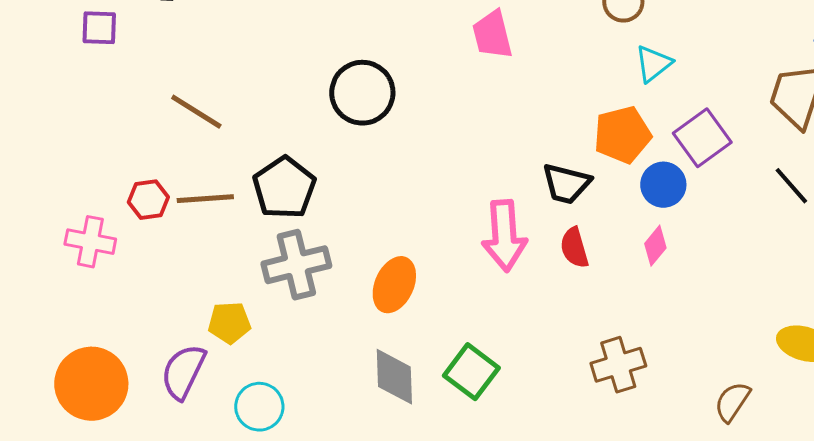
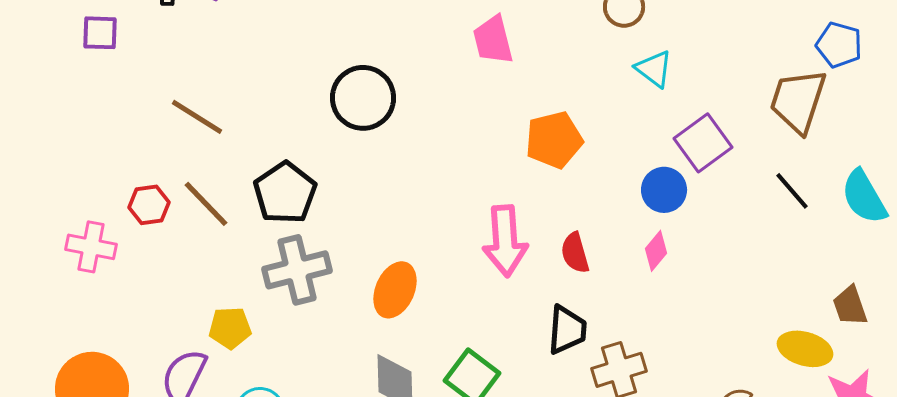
cyan triangle: (653, 64) -> (654, 69), turned -45
orange pentagon: (622, 135) -> (554, 140), moved
black trapezoid: (566, 184) -> (567, 330), moved, turned -100
brown line: (205, 199) -> (206, 204), turned 50

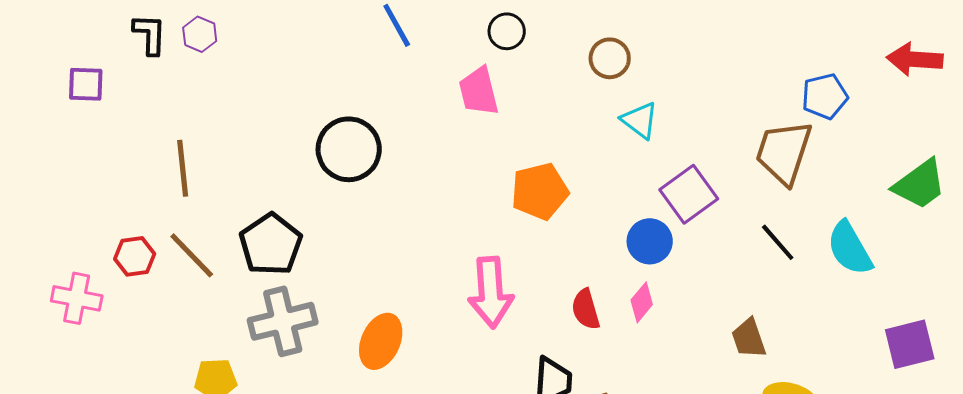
blue pentagon: (839, 45) -> (825, 96), turned -30
brown line: (197, 117) -> (183, 168), turned 52
red semicircle: (575, 253) -> (586, 309), moved
brown trapezoid: (850, 306) -> (749, 338), moved

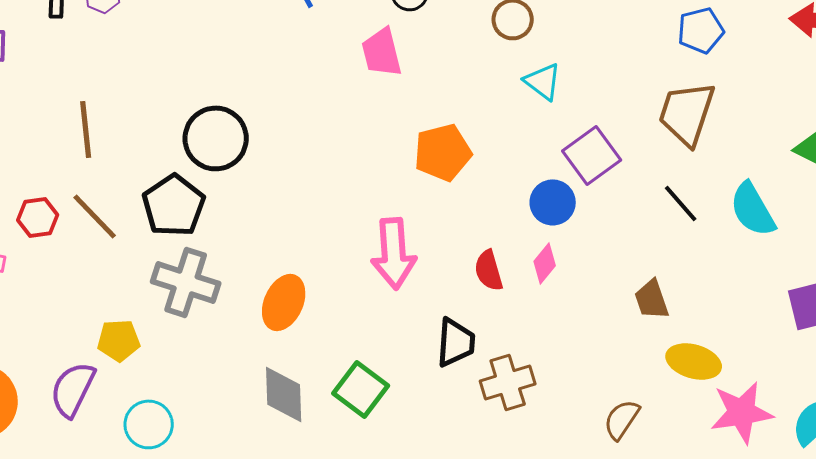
blue pentagon: (825, 96) -> (701, 30), moved
black circle: (349, 149) -> (216, 138), moved
gray cross: (283, 321) -> (186, 282), turned 32

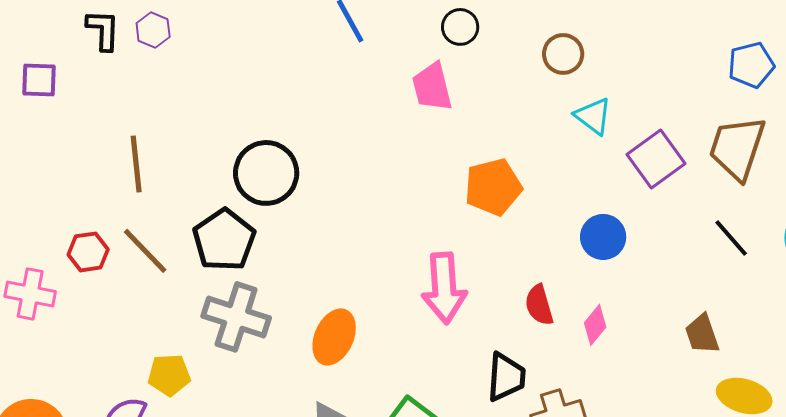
purple square: (592, 155) -> (656, 159), moved
pink diamond: (545, 263) -> (595, 325), moved

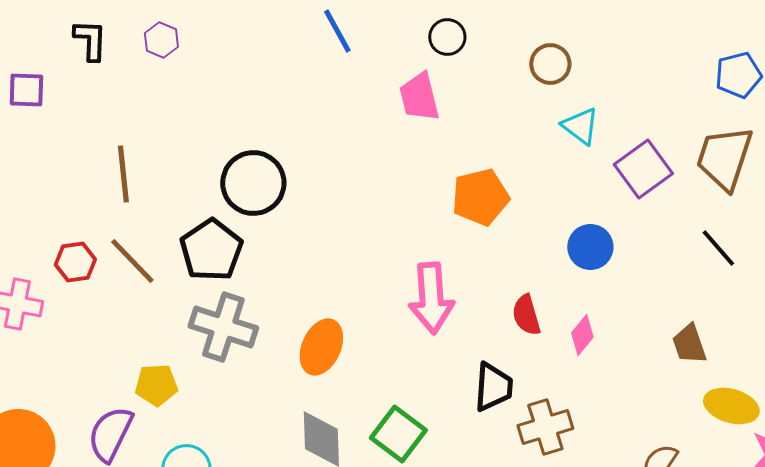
purple hexagon: (153, 30) -> (161, 40), moved

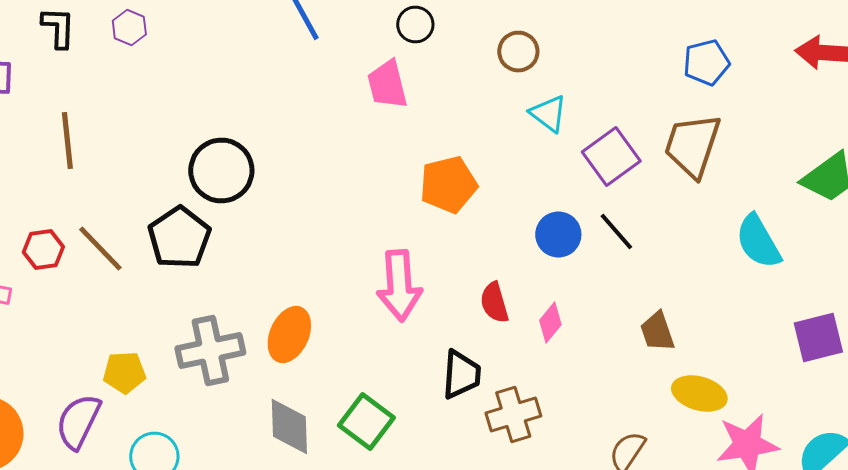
brown line: (123, 174) -> (67, 140), moved
black line: (718, 248) -> (616, 232), moved
gray cross: (223, 327) -> (210, 350), moved, turned -30

